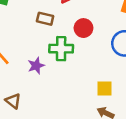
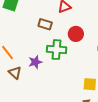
brown triangle: (13, 101) -> (15, 73), moved

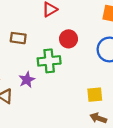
brown rectangle: (45, 24) -> (18, 38), moved

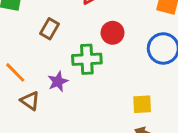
brown rectangle: (18, 38) -> (50, 29), turned -70

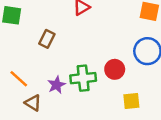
red circle: (113, 33) -> (115, 69), moved
green cross: (87, 59) -> (83, 78), moved

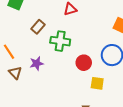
green cross: (83, 78) -> (60, 41), moved
yellow square: (131, 101) -> (97, 83), moved

